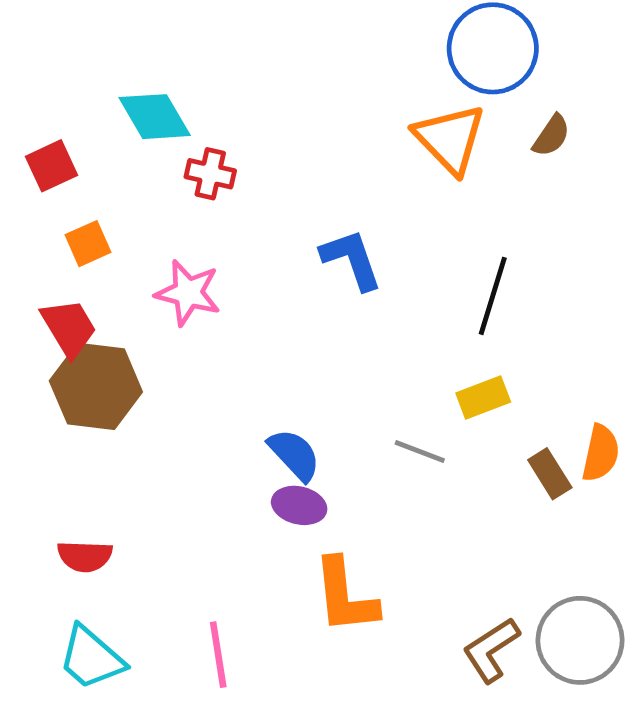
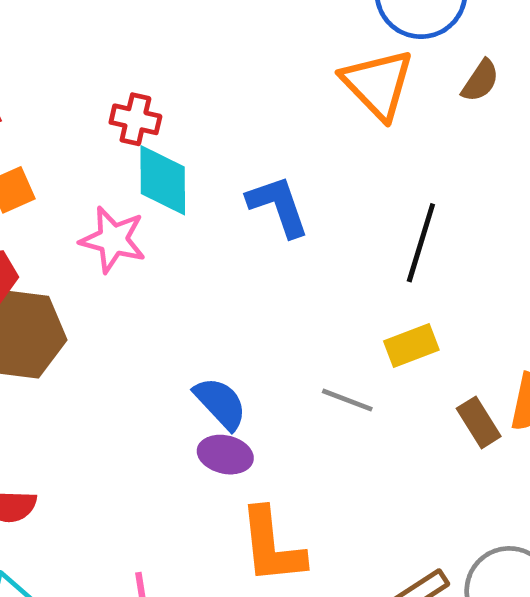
cyan diamond: (155, 117) -> (163, 180), moved, turned 30

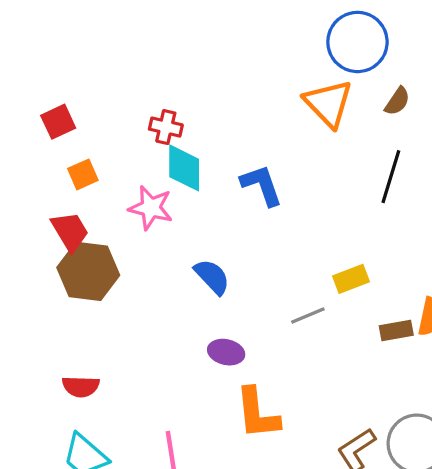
black line: (421, 243) -> (391, 177), moved
gray line: (347, 400) -> (308, 315), turned -44
blue semicircle: (220, 403) -> (212, 277), moved
brown rectangle: (479, 422) -> (396, 331), turned -68

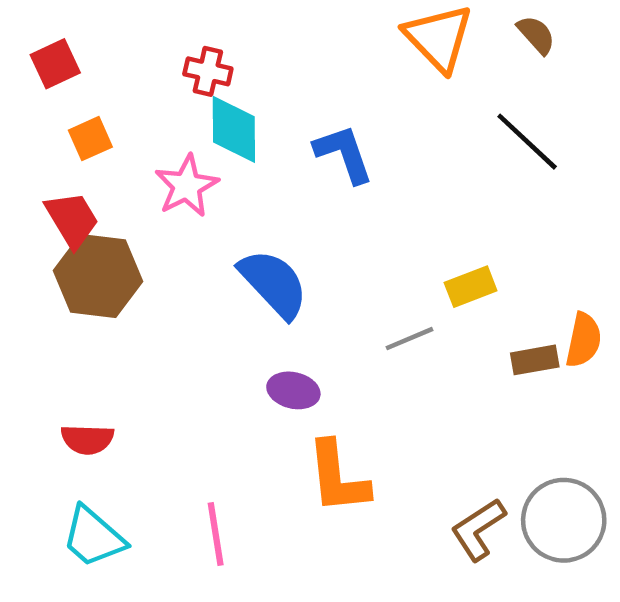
brown semicircle: (397, 101) -> (536, 35), turned -76
black line: (391, 177) -> (527, 142), turned -64
pink star: (151, 208) -> (187, 186), turned 30
blue semicircle: (212, 277) -> (274, 284), size x1.4

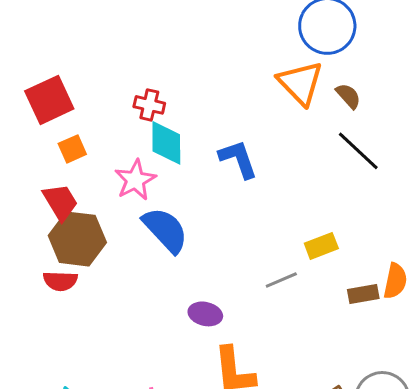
brown semicircle: (536, 35) -> (348, 96), moved
red square: (55, 64) -> (49, 100), size x1.5
blue semicircle: (274, 284) -> (165, 230), moved
red semicircle: (87, 439) -> (60, 281), moved

